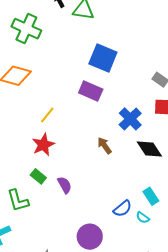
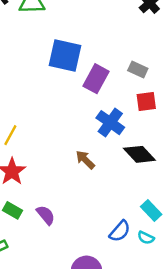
purple rectangle: (91, 91) -> (96, 79), moved, turned -75

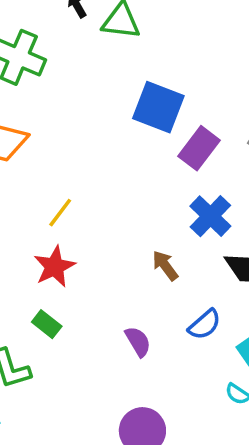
purple semicircle: (46, 215) -> (138, 342), moved
blue semicircle: (120, 231) -> (204, 325), moved

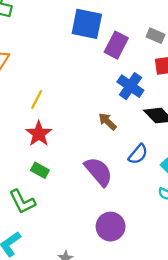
purple semicircle: (138, 342) -> (98, 172), size x1.6

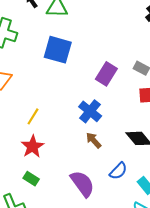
blue square: (87, 24) -> (58, 50), moved
blue cross: (130, 86) -> (90, 111), moved

